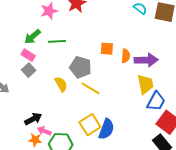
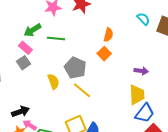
orange square: (107, 49) -> (104, 54), turned 32
orange semicircle: (126, 56) -> (108, 35), moved
purple arrow: (146, 60) -> (141, 71), size x0.6

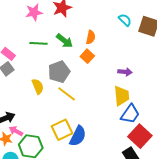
green arrow: (33, 30) -> (65, 41), moved, turned -108
gray pentagon: (75, 68) -> (59, 72), turned 30

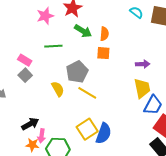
green arrow: (65, 41) -> (83, 31), moved
orange square: (87, 56) -> (103, 53), turned -32
pink arrow: (16, 131) -> (42, 136), turned -104

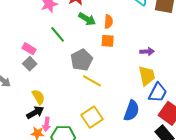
green line: (53, 46) -> (58, 34), turned 54
yellow semicircle: (58, 89) -> (38, 97), moved
blue semicircle: (104, 133) -> (132, 111), moved

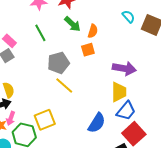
orange square: (108, 41) -> (88, 50), turned -32
purple arrow: (147, 52) -> (124, 68), size x1.6
yellow square: (92, 117) -> (45, 120), moved

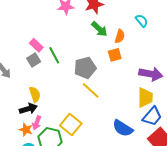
cyan semicircle: (128, 17) -> (142, 21), moved
green line: (40, 33) -> (54, 55), moved
yellow square: (45, 120) -> (71, 124), turned -30
blue semicircle: (97, 123) -> (123, 128), turned 90

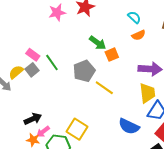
green arrow: (99, 29) -> (98, 43), moved
orange semicircle: (120, 36) -> (139, 35), moved, turned 56
yellow line: (91, 90) -> (104, 88), moved
yellow semicircle: (35, 94) -> (16, 72), moved, turned -105
pink arrow: (37, 123) -> (43, 132), turned 40

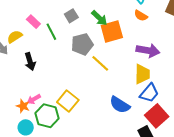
orange semicircle: (139, 35) -> (141, 16), turned 48
orange square: (112, 55) -> (112, 31), size x1.6
gray square: (32, 70) -> (71, 16), moved
black arrow: (33, 119) -> (30, 62), moved, turned 90

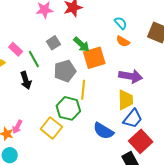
black arrow: (30, 62) -> (26, 80), moved
yellow line: (100, 63) -> (83, 90), turned 54
pink arrow: (34, 99) -> (17, 127), turned -32
green hexagon: (47, 116) -> (68, 108), moved

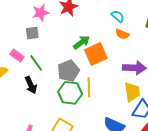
gray square: (53, 43) -> (32, 33), moved, turned 32
green arrow: (81, 44) -> (82, 42), turned -72
green hexagon: (68, 108) -> (70, 93), moved

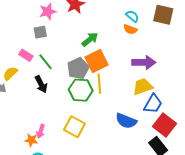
cyan semicircle: (118, 16) -> (132, 16), moved
orange square: (96, 54) -> (97, 61), moved
yellow trapezoid: (132, 92) -> (143, 87), turned -100

